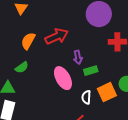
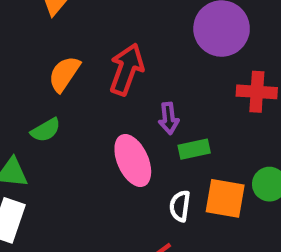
red arrow: (57, 36) -> (127, 69), turned -50
orange square: (107, 92) -> (225, 198), turned 30

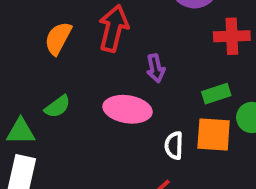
green semicircle: (46, 130) -> (57, 107), moved
green rectangle: (194, 149) -> (216, 94), moved
pink ellipse: (133, 161) -> (128, 109), turned -51

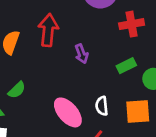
pink ellipse: (128, 109) -> (68, 112), moved, turned 48
orange square: (214, 134) -> (138, 112), moved

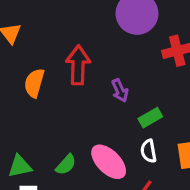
green rectangle: (126, 66) -> (150, 118), moved
green semicircle: (17, 90) -> (66, 165), moved

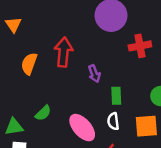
green rectangle: (150, 118) -> (116, 96), turned -66
green semicircle: (66, 165) -> (43, 113), moved

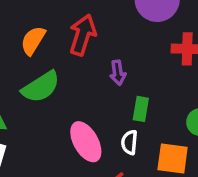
green semicircle: (43, 113) -> (41, 87), moved, size x1.6

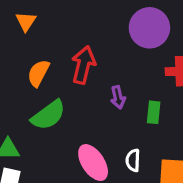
green rectangle: (141, 109) -> (154, 112), moved

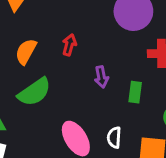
red arrow: (83, 65) -> (69, 45), size x0.6

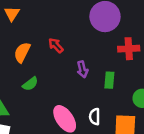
red arrow: (69, 45) -> (56, 45), turned -56
green semicircle: (34, 92) -> (30, 84), size x0.6

